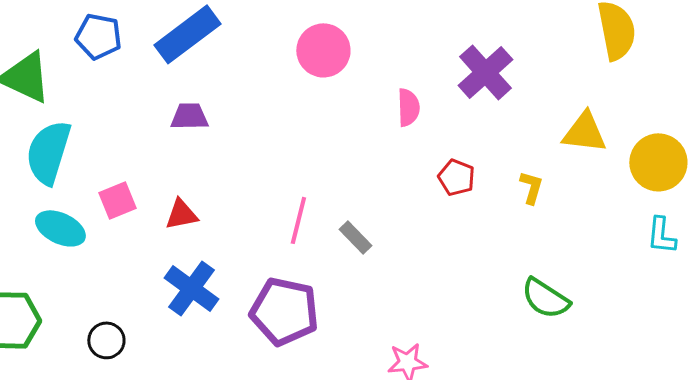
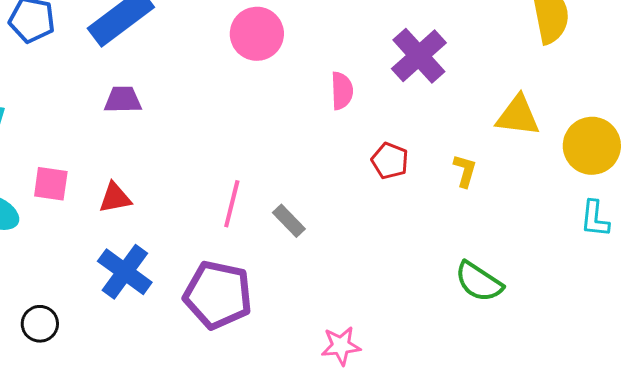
pink square: (117, 200) -> (51, 184), turned 30

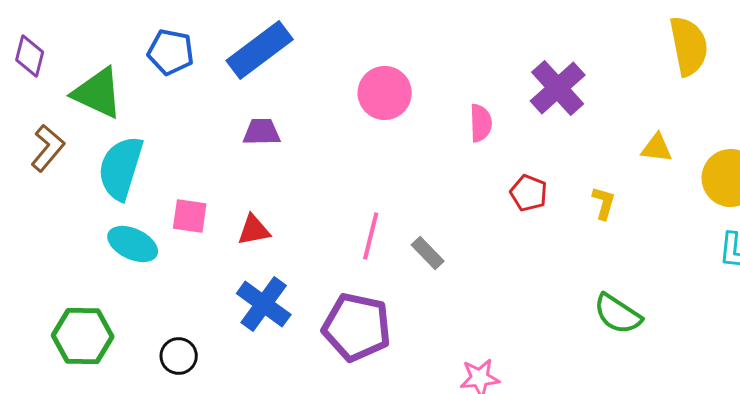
pink circle: (257, 34) -> (385, 93), moved
yellow triangle: (518, 116) -> (657, 148), size x0.7

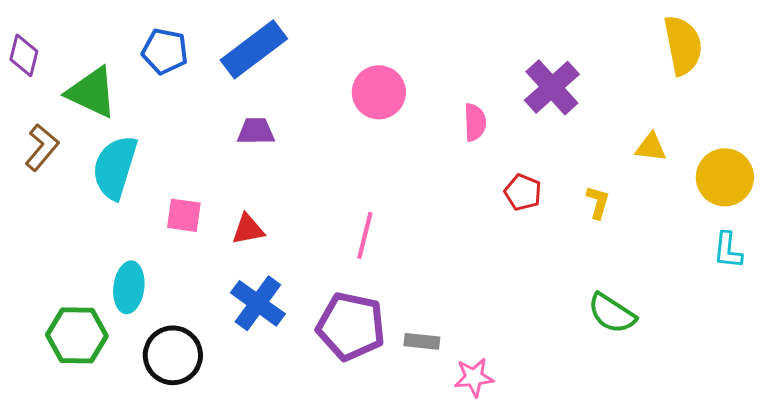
cyan ellipse: (133, 244) -> (129, 287), moved, turned 72
gray rectangle: (428, 253) -> (422, 341), moved, turned -40
black circle: (179, 356) -> (173, 355), size x1.6

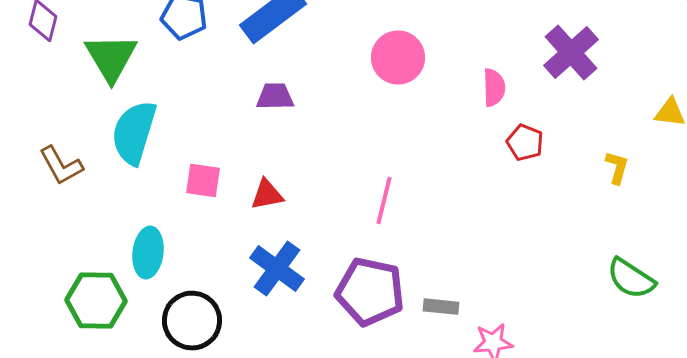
green triangle: (92, 92) -> (111, 58), turned 34
brown L-shape: (42, 147) -> (61, 166), moved, turned 111
red pentagon: (523, 192) -> (525, 143), moved

